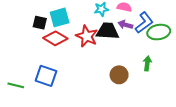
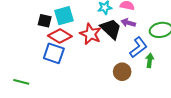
blue L-shape: (144, 23) -> (138, 47), moved
black trapezoid: (108, 31) -> (111, 29), turned 40
blue square: (46, 76) -> (54, 53), moved

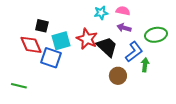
cyan square: (64, 16) -> (61, 41), moved
black trapezoid: (111, 29) -> (107, 47), moved
red diamond: (60, 36) -> (31, 45), moved, turned 35

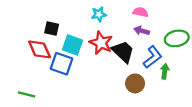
cyan star: (101, 13) -> (99, 14), moved
cyan square: (61, 41) -> (72, 45), turned 36

